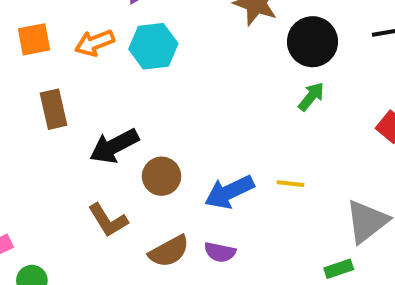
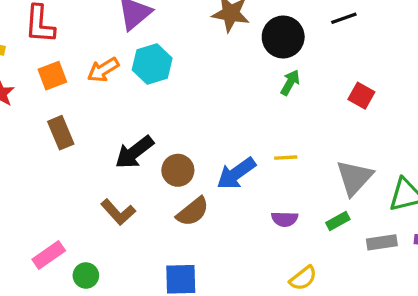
brown rectangle: (54, 109) -> (61, 133), moved
brown L-shape: (108, 220) -> (118, 212), moved
brown semicircle: (169, 251) -> (193, 212), moved
purple semicircle: (220, 252) -> (285, 219), moved

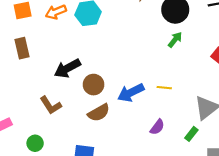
purple semicircle: (285, 219) -> (157, 127), turned -63
green rectangle: (338, 221) -> (191, 134), turned -32
green circle: (86, 275) -> (35, 143), moved

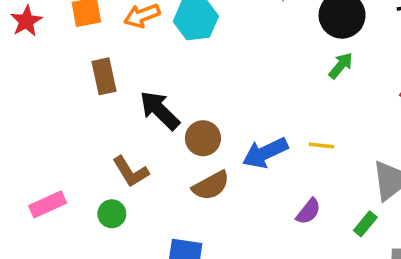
brown rectangle: (22, 48) -> (104, 76), moved
black arrow: (67, 68) -> (160, 110), turned 72
green circle: (35, 143) -> (112, 214), moved

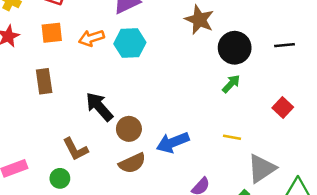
brown rectangle: (104, 76) -> (44, 81), moved
yellow line: (321, 145) -> (232, 137), moved

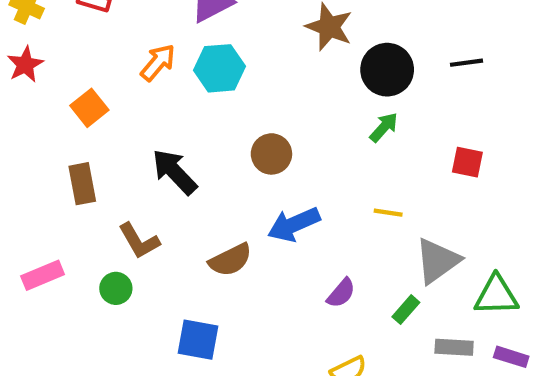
orange square: (52, 33) -> (89, 108), moved, turned -30
orange arrow: (91, 38) -> (158, 62), turned 150
brown rectangle: (44, 81) -> (82, 184), moved
red square: (283, 107) -> (467, 162), turned -30
brown circle: (129, 129) -> (271, 154), moved

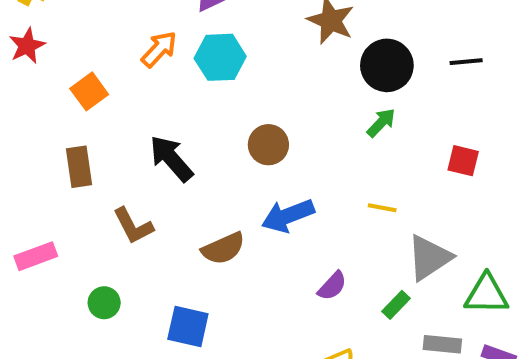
green circle: (116, 288) -> (104, 303), moved

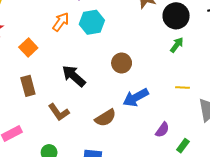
green rectangle: (396, 305) -> (183, 146), moved

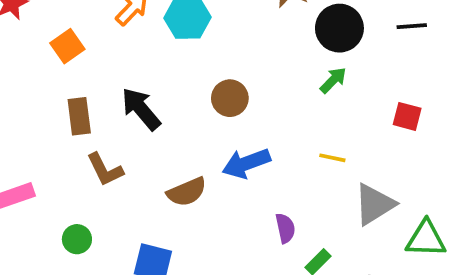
brown rectangle: (28, 86) -> (79, 116), moved
purple semicircle: (162, 130) -> (285, 228), turned -56

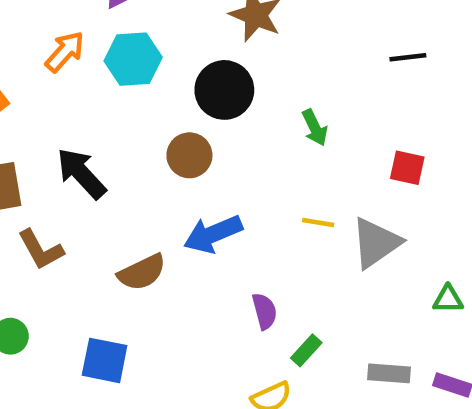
black circle: (339, 28) -> (224, 90), moved
green arrow: (333, 80) -> (315, 128), turned 112
gray triangle: (374, 204) -> (376, 243), moved
green triangle: (426, 239) -> (448, 299), moved, size x0.6

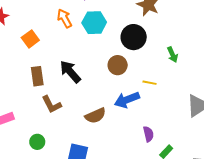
orange arrow: (65, 52) -> (64, 18), turned -72
yellow line: (318, 223) -> (149, 83), moved

